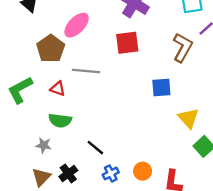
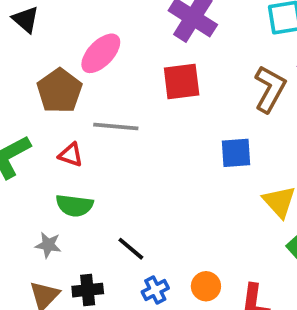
black cross: (68, 173) -> (88, 290), turned 30

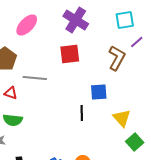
pink ellipse: (101, 53) -> (27, 25), moved
black line: (131, 249) -> (82, 113), moved, turned 49

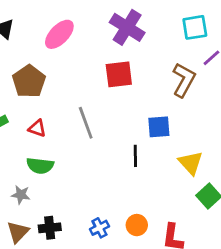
gray line: (35, 78) -> (86, 123), moved, turned 65

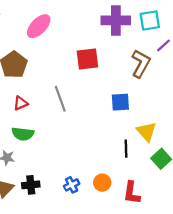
purple cross: (127, 27) -> (116, 20), moved, turned -32
red triangle: (37, 128) -> (21, 103), turned -42
black line: (135, 156) -> (126, 149), moved

